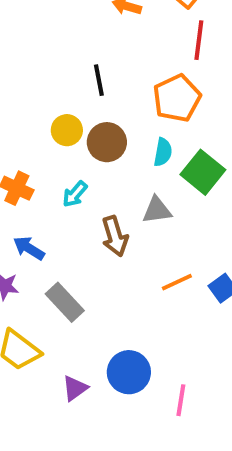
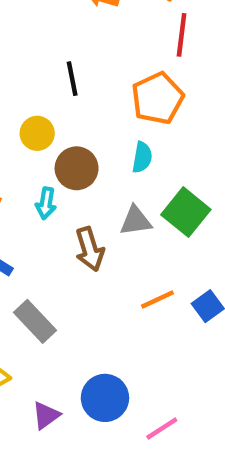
brown circle: (107, 142) -> (77, 168), moved
green square: (203, 172) -> (186, 212), moved
cyan arrow: (75, 194) -> (46, 203), turned -32
pink line: (181, 400) -> (162, 429), turned 48

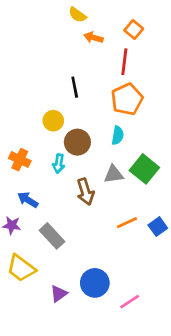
red line: (182, 35) -> (124, 62), moved

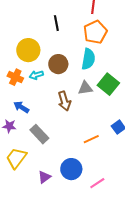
yellow circle: (53, 121) -> (28, 50), moved, size x1.5
cyan semicircle: (118, 135) -> (88, 59), size x1.5
cyan arrow: (59, 164) -> (36, 75), moved, turned 64
orange line: (127, 223) -> (91, 139), moved
yellow trapezoid: (21, 268) -> (16, 158), turned 90

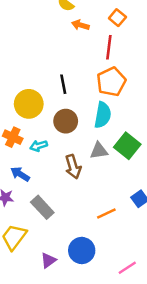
black line: (56, 23) -> (63, 84), moved
cyan arrow: (36, 75) -> (39, 146), moved
pink line: (97, 183) -> (127, 268), moved

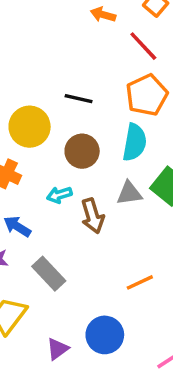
red line: (109, 47) -> (143, 46), turned -50
black line: (63, 84) -> (79, 99), turned -66
cyan arrow: (39, 146) -> (59, 195), moved

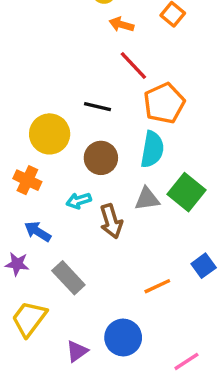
red line: (143, 46) -> (133, 66), moved

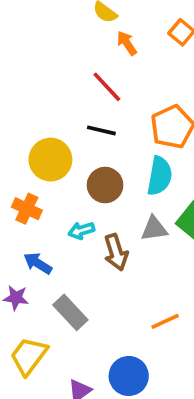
orange arrow: (121, 24) -> (127, 43), turned 40
red line: (133, 66) -> (107, 87), moved

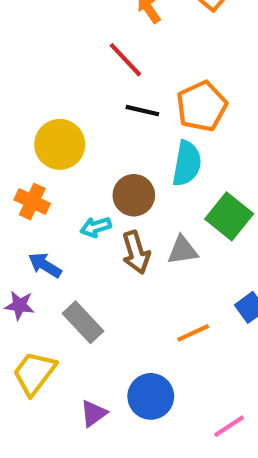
black line: (101, 130) -> (142, 111), moved
brown circle: (105, 185) -> (134, 195), moved
gray triangle: (154, 229) -> (183, 250), moved

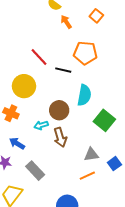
red line: (125, 60) -> (39, 57), moved
orange pentagon: (202, 106) -> (85, 53), moved, turned 30
gray triangle: (183, 250) -> (91, 154), moved

